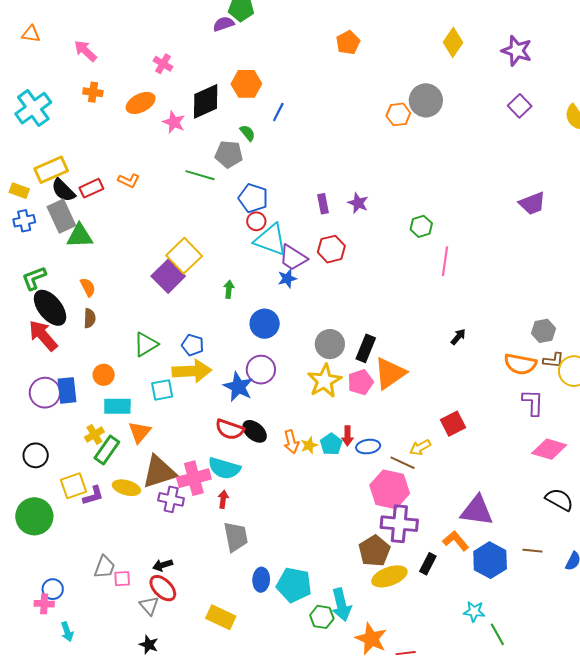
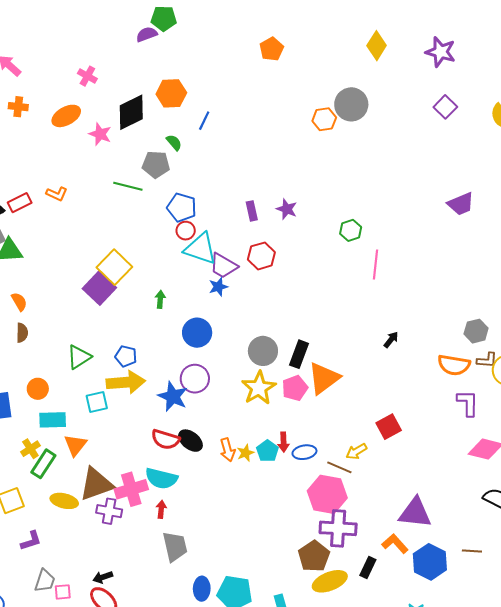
purple L-shape: (93, 495) -> (31, 541), moved

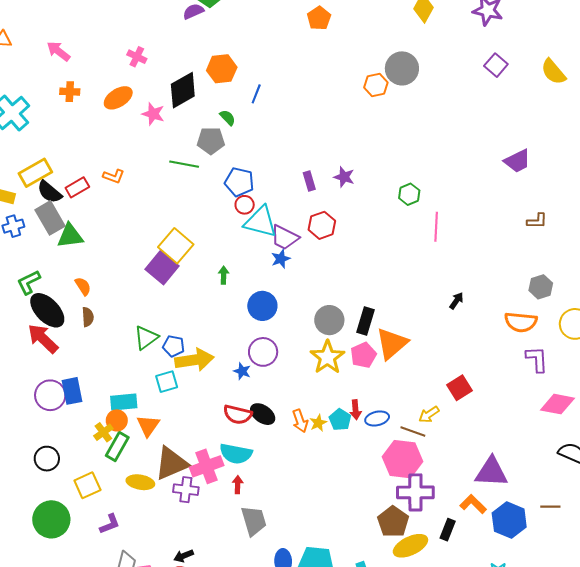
blue pentagon: (126, 356) -> (174, 346), moved
brown L-shape: (487, 360) -> (537, 221), moved
orange circle: (38, 389) -> (117, 420), moved
blue star: (173, 396) -> (242, 371), size x0.6

